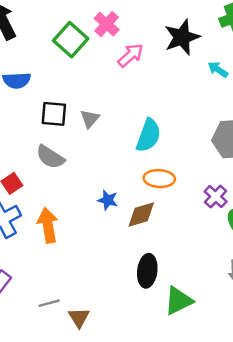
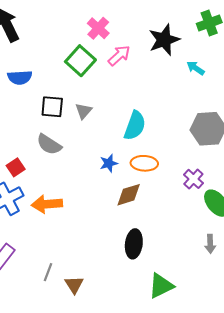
green square: (71, 40) -> (80, 61), moved
blue star: (108, 200) -> (109, 163), moved, turned -30
orange arrow: (48, 225) -> (47, 204), turned -84
green triangle: (178, 301) -> (161, 286), moved
gray line: (49, 303) -> (48, 272), turned -54

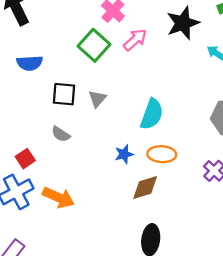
gray semicircle: (49, 144) -> (61, 134), size x0.7
orange arrow: (47, 204) -> (58, 197), turned -152

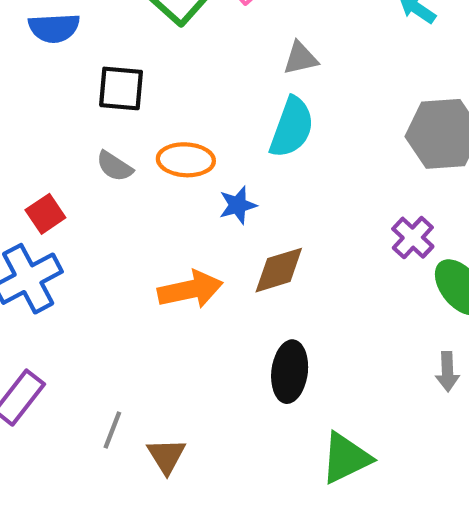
gray triangle: (97, 99) -> (300, 58), moved, turned 36
orange ellipse: (162, 154) -> (186, 160), moved
orange arrow: (58, 197) -> (190, 289), moved, turned -36

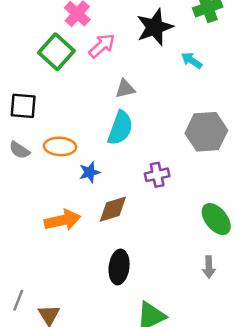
purple cross: (413, 238) -> (157, 175), moved, turned 35

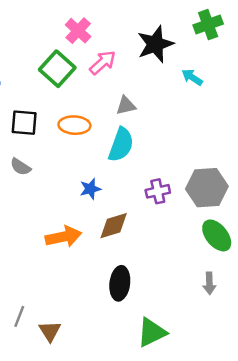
gray hexagon: (206, 132) -> (207, 188), moved
orange ellipse: (60, 146) -> (74, 125), moved

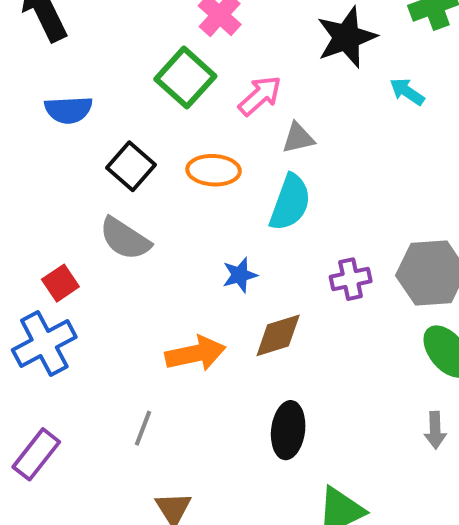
pink arrow: (103, 63) -> (260, 96), moved
black square: (24, 123) -> (131, 166), turned 36
gray semicircle: (20, 167) -> (125, 239), size x1.5
gray line: (19, 316) -> (143, 428), moved

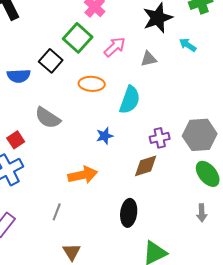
blue semicircle: (68, 110) -> (19, 76), moved
gray triangle: (298, 138) -> (149, 59), moved
black square: (131, 166) -> (51, 61), moved
brown diamond: (278, 335) -> (146, 166), moved

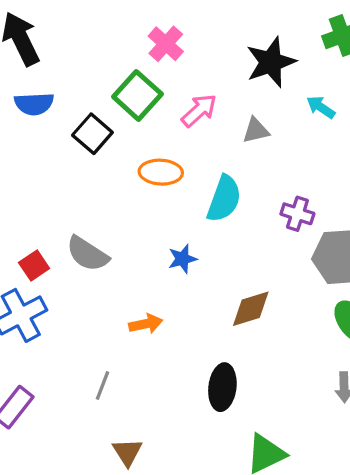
blue semicircle: (19, 76) -> (34, 104), moved
gray semicircle: (48, 118) -> (87, 254), moved
purple cross: (160, 138) -> (297, 214), moved, turned 30
orange arrow: (83, 175) -> (146, 324), size x0.7

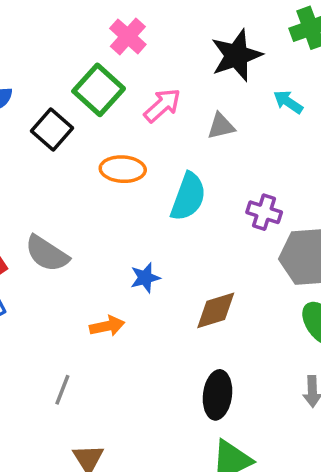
blue star: (182, 259) -> (145, 278), moved
black ellipse: (222, 387) -> (217, 395), moved

